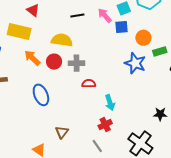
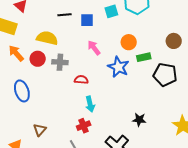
pink arrow: (105, 15) -> (94, 48), moved
blue square: (122, 27) -> (87, 20), moved
red semicircle: (89, 84) -> (81, 80), moved

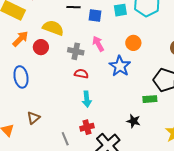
orange arrow: (16, 53) -> (20, 39), turned 78
green rectangle: (144, 57) -> (150, 99), moved
gray cross: (60, 62) -> (76, 51), moved
red cross: (84, 126) -> (87, 127), moved

